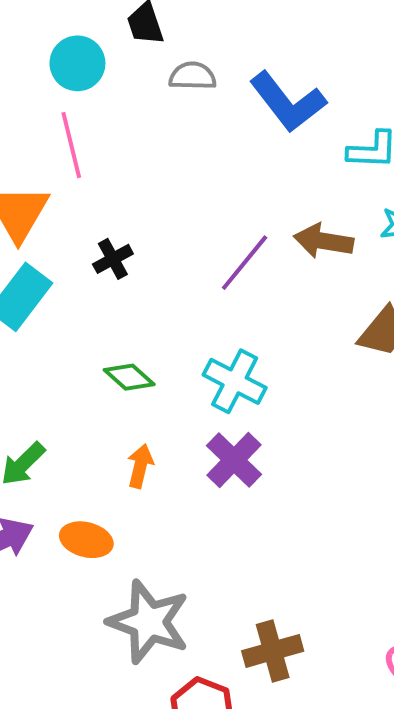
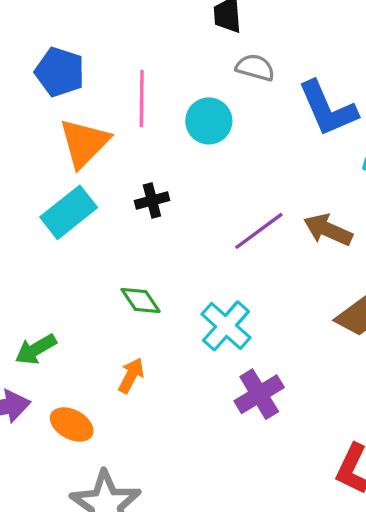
cyan circle: (77, 63) -> (209, 121), moved
purple cross: (234, 460) -> (259, 394), moved

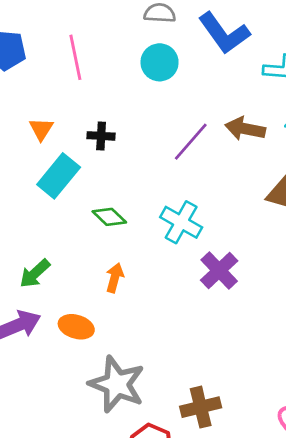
cyan circle: (209, 121) -> (160, 62), moved
orange triangle: (84, 143) -> (41, 129), moved, size x0.6
black cross: (152, 200) -> (101, 136), turned 30
cyan rectangle: (69, 212) -> (59, 176), moved

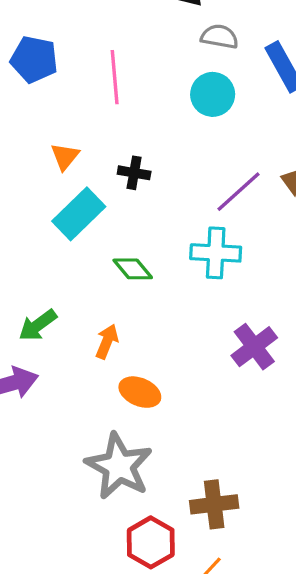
cyan cross: (181, 222) -> (216, 253), moved, turned -33
orange arrow: (115, 278) -> (107, 341), moved
orange ellipse: (76, 327) -> (140, 392), moved

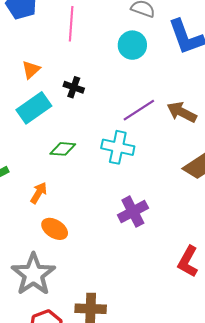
green diamond: (133, 269) -> (63, 149), turned -55

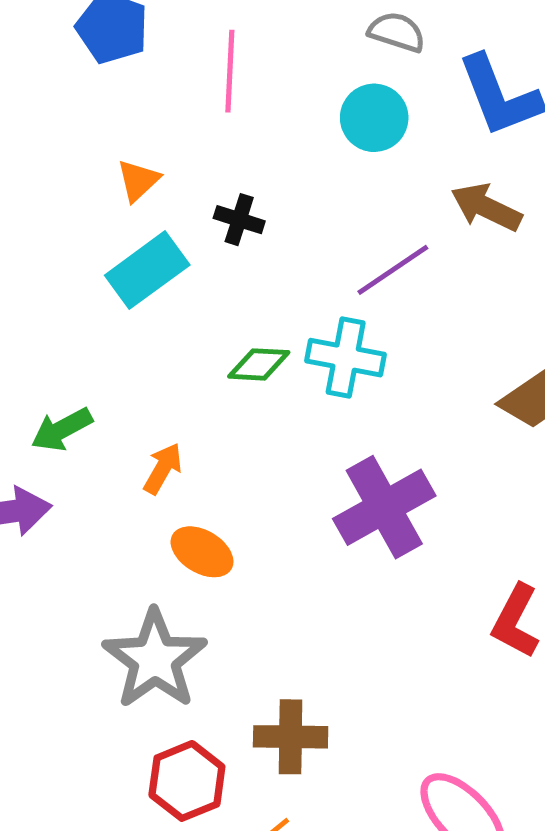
brown arrow: (182, 112) -> (486, 207), moved
green diamond: (63, 149) -> (259, 364), moved
purple cross: (133, 212) -> (384, 507), size x1.4

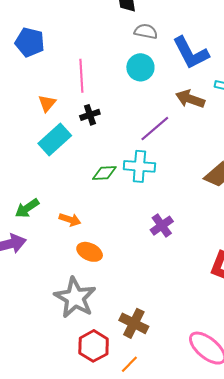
pink line: (230, 71) -> (81, 76), moved
black cross: (239, 220) -> (90, 115), turned -30
orange arrow: (163, 468) -> (70, 220), turned 85
purple cross: (384, 507) -> (162, 226), size x0.6
brown cross: (291, 737) -> (134, 323), turned 32

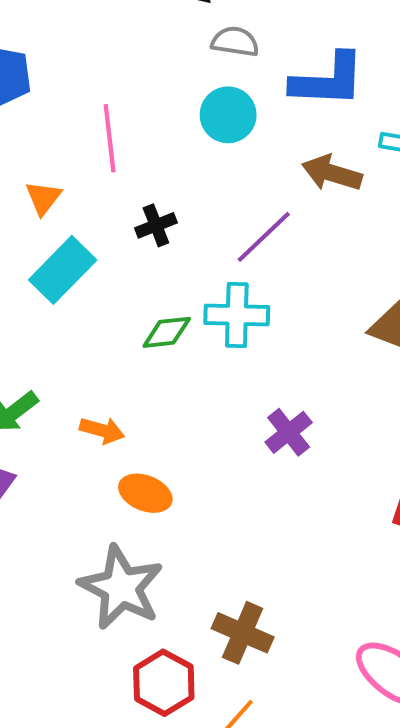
blue L-shape: (191, 53) -> (328, 80), turned -57
black cross: (90, 115) -> (156, 225), moved

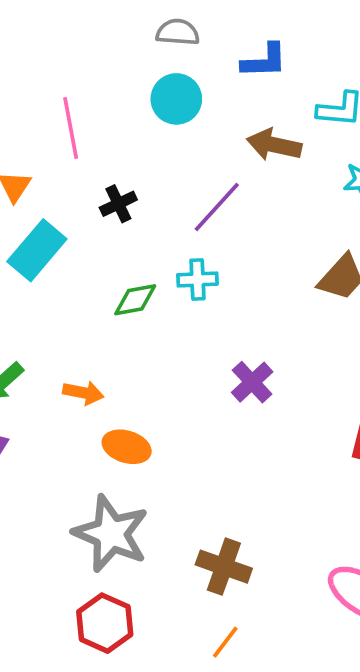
blue L-shape: (328, 80) -> (264, 61), size x0.7
cyan cross: (237, 315) -> (198, 279), size x0.7
red hexagon: (164, 683) -> (105, 623), moved

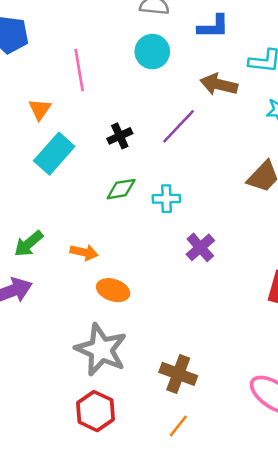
black cross: (118, 204) -> (120, 136), moved
cyan cross: (198, 279) -> (166, 199), moved

